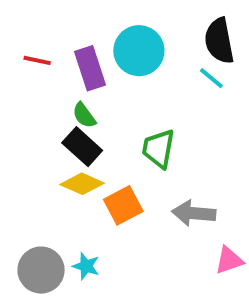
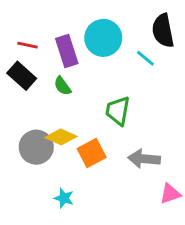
cyan line: (211, 78) -> (145, 58), moved
black rectangle: (82, 147) -> (22, 76), moved
gray circle: (41, 270) -> (36, 147), moved

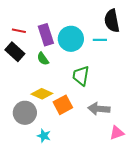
cyan circle: (103, 38) -> (71, 39), moved
cyan line: (145, 58) -> (100, 40), turned -40
gray circle: (36, 147) -> (25, 113), moved

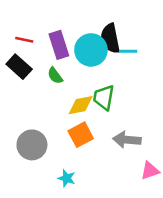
black semicircle: (112, 21) -> (110, 38), moved
yellow diamond: (42, 94) -> (81, 105), moved, turned -35
cyan star: (44, 136) -> (67, 178), moved

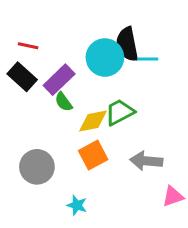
purple rectangle: (59, 45) -> (59, 80), moved, turned 64
green semicircle: (55, 76) -> (64, 102), moved
green trapezoid: (104, 97) -> (120, 112), turned 52

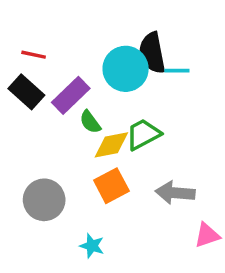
green semicircle: (64, 102) -> (90, 122), moved

